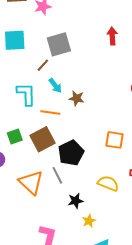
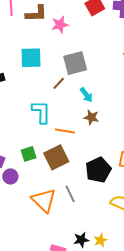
cyan arrow: (55, 86) -> (86, 95), moved
black pentagon: (71, 153) -> (98, 170), moved
black star: (76, 201) -> (81, 240), moved

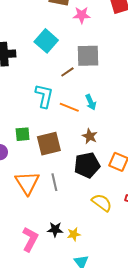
cyan square: (31, 58) -> (46, 41), turned 30
cyan arrow: (86, 95) -> (91, 102), moved
brown star: (91, 117) -> (90, 136), moved
orange line: (65, 131) -> (69, 107), moved

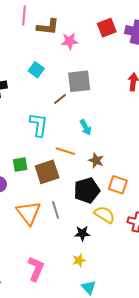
cyan square: (46, 41) -> (36, 70), size x0.7
orange line: (69, 107) -> (65, 151), moved
brown star: (90, 136) -> (96, 160), moved
yellow semicircle: (102, 203) -> (105, 215), moved
black star: (55, 229) -> (82, 233), moved

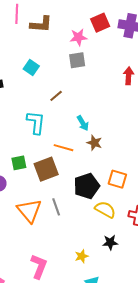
pink star: (70, 41) -> (78, 37), moved
gray square: (79, 81) -> (77, 60), moved, size x0.7
brown star: (96, 160) -> (94, 143), moved
black star: (82, 233) -> (110, 242), moved

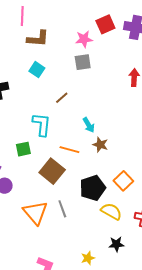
brown L-shape: (41, 24) -> (38, 39), moved
green square: (19, 163) -> (23, 149), moved
brown square: (46, 169) -> (52, 171), turned -30
orange square: (117, 179) -> (123, 181), turned 30

